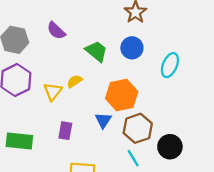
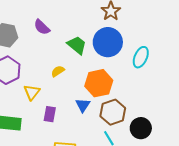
blue circle: (132, 48) -> (108, 42), size x1.5
yellow triangle: (53, 92) -> (32, 92), moved

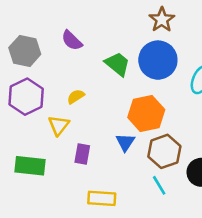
yellow semicircle: (58, 71) -> (76, 97), moved

